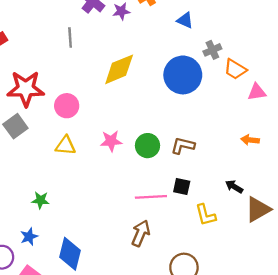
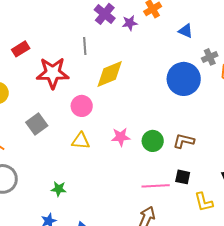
yellow diamond: (119, 69) -> (110, 74), moved
red star: (26, 89) -> (53, 73), moved

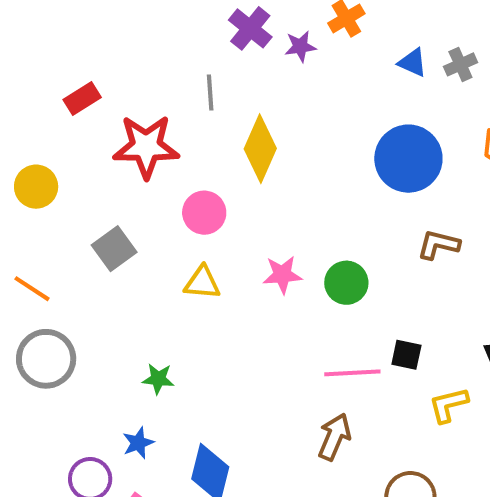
gray cross: (210, 57) -> (460, 64), moved
yellow diamond: (110, 74) -> (260, 149), turned -44
brown L-shape: (184, 141) -> (438, 245), moved
yellow L-shape: (204, 202) -> (448, 405), turned 90

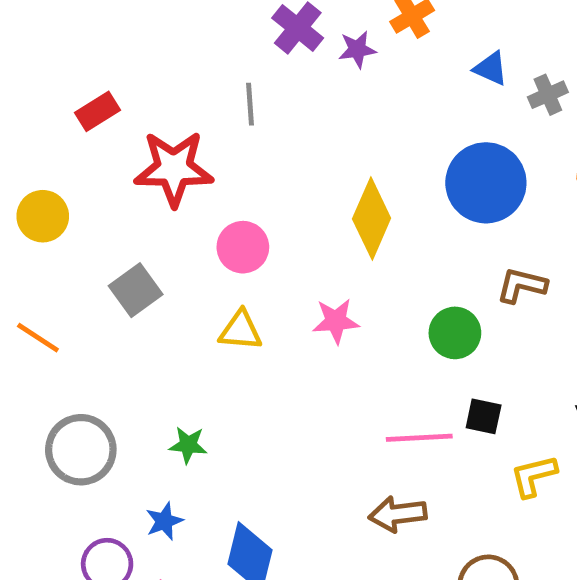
gray cross: (460, 64) -> (548, 95), moved
yellow diamond: (260, 149) -> (372, 219), moved
green circle: (346, 283) -> (455, 333), moved
gray circle: (46, 359) -> (81, 450), moved
brown arrow: (334, 437) -> (398, 514), turned -120

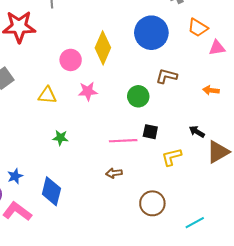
pink circle: (243, 247) -> (71, 60), moved
green star: (188, 445) -> (60, 138), moved
brown arrow: (398, 514) -> (114, 173), size x0.7

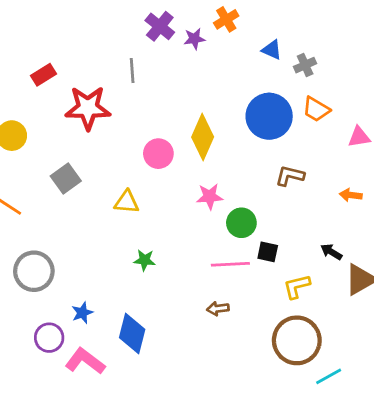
orange trapezoid: (198, 28) -> (316, 109), moved
pink star: (88, 91) -> (210, 196), moved
green circle: (138, 96) -> (241, 223), moved
brown circle: (152, 203) -> (297, 340), moved, size x1.4

